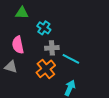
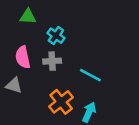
gray cross: (52, 48) -> (52, 61), moved
orange cross: (46, 69) -> (61, 102), moved

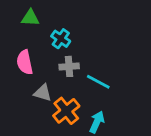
gray cross: (52, 61) -> (69, 66), moved
gray triangle: (14, 85) -> (43, 93), moved

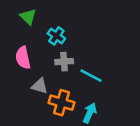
green triangle: (30, 18) -> (28, 17), turned 42
orange cross: (66, 111) -> (61, 103), turned -35

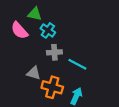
green triangle: (28, 17) -> (35, 14), moved, turned -32
pink semicircle: (23, 58) -> (19, 30), moved, turned -30

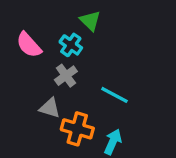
green triangle: (35, 14) -> (90, 21), moved, turned 32
gray cross: (54, 52) -> (66, 76), moved, turned -32

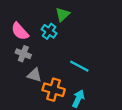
green triangle: (90, 21) -> (63, 14), turned 32
gray cross: (66, 76) -> (23, 54), moved, turned -32

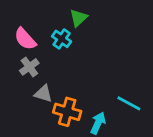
gray cross: (23, 54) -> (29, 67), turned 32
cyan line: (79, 66) -> (129, 103), moved

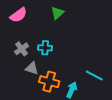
pink semicircle: (25, 39) -> (18, 15), moved, turned -84
cyan cross: (62, 39) -> (45, 48), moved, turned -32

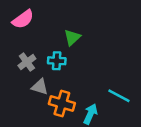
green triangle: (57, 13) -> (72, 37), moved

